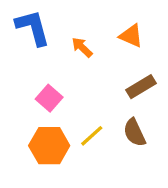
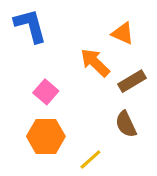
orange arrow: (82, 47) -> (95, 63), moved, size x1.5
yellow line: (92, 136) -> (90, 160), moved

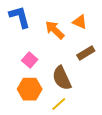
orange arrow: (95, 63) -> (55, 30), moved
brown semicircle: (126, 124) -> (62, 78), moved, size x1.4

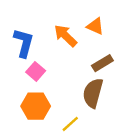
blue L-shape: (20, 17) -> (24, 43), moved, turned 30
brown semicircle: (62, 78) -> (93, 93), moved, turned 40

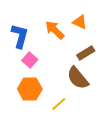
brown semicircle: (93, 93) -> (78, 78), turned -55

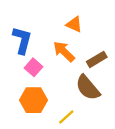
orange triangle: (80, 22) -> (74, 24), moved
orange arrow: (55, 30) -> (64, 52), moved

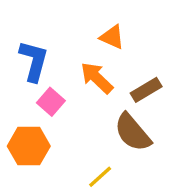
orange hexagon: (33, 100) -> (29, 146), moved

